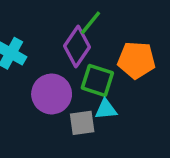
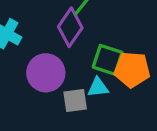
orange pentagon: (136, 60) -> (132, 70), moved
green square: (97, 80) -> (108, 60), moved

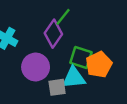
orange pentagon: (132, 70) -> (99, 65), turned -30
cyan triangle: (98, 87) -> (74, 78), size x1.5

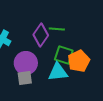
green line: (63, 17) -> (57, 29), moved, turned 56
gray square: (57, 87) -> (25, 78), moved

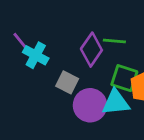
purple circle: (26, 63) -> (90, 105), moved
gray square: (25, 78) -> (67, 82), moved, turned 35

